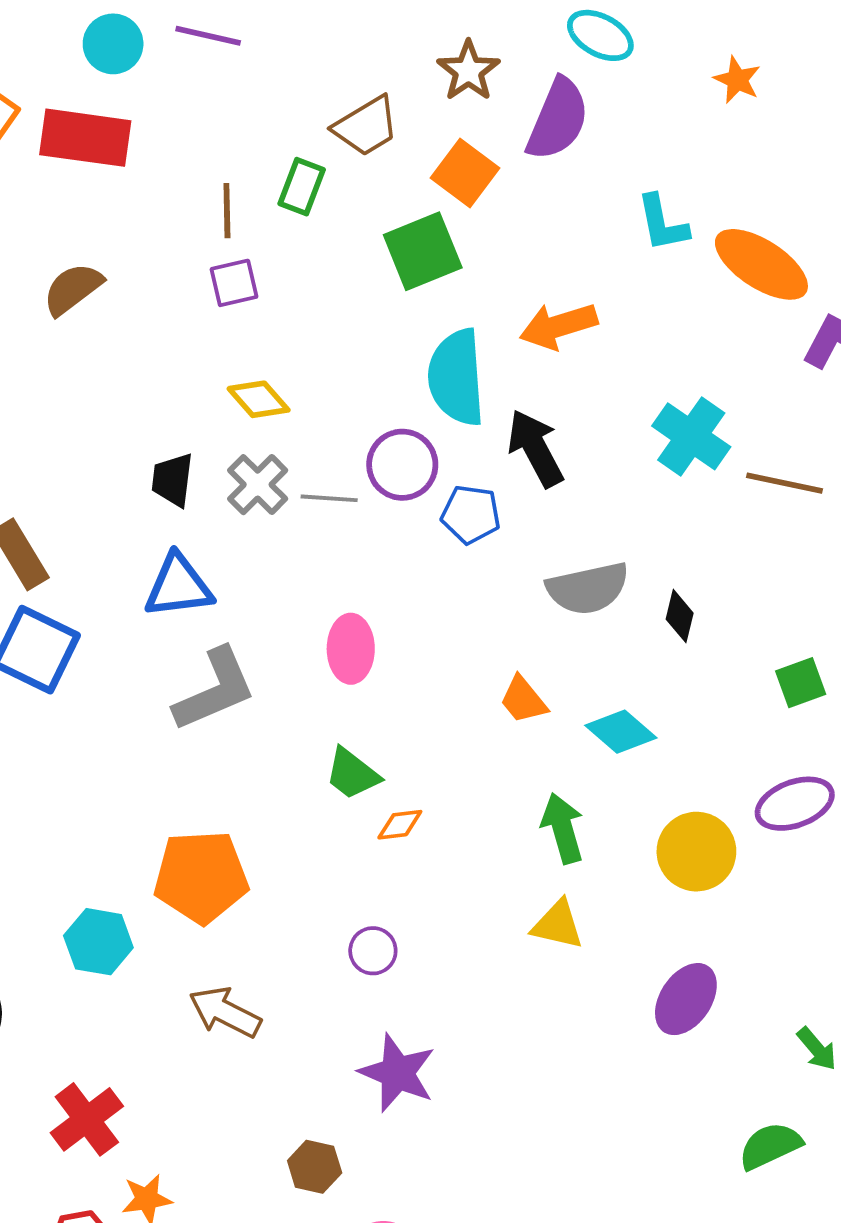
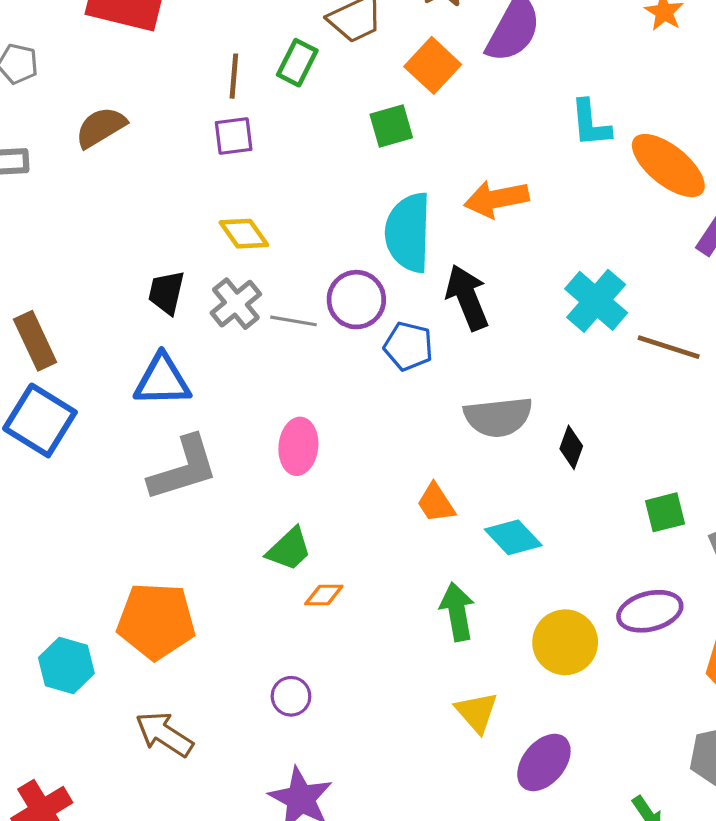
green square: (423, 251) -> (391, 126), size x0.7
green trapezoid: (352, 774) -> (289, 549), turned -87
yellow triangle: (558, 925) -> (477, 712), moved, turned 30

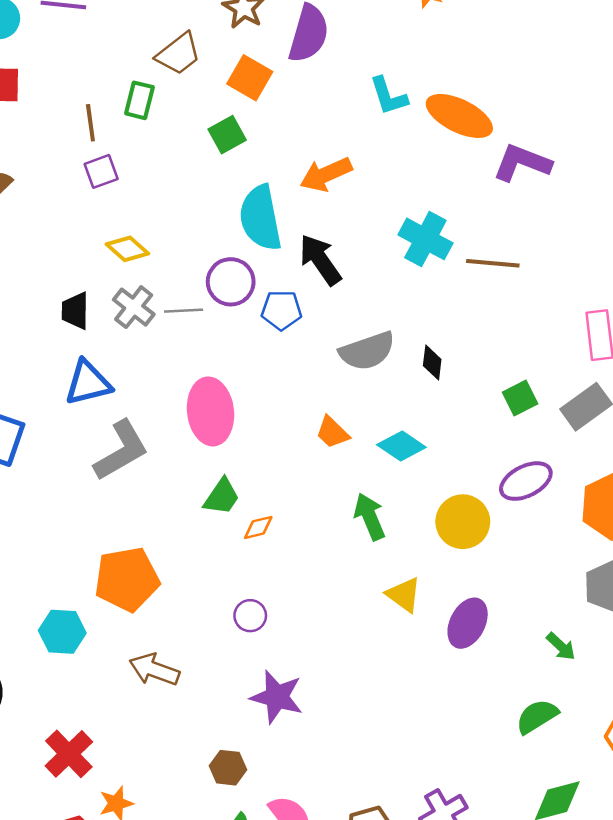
pink ellipse: (298, 446) -> (210, 411), size x1.4

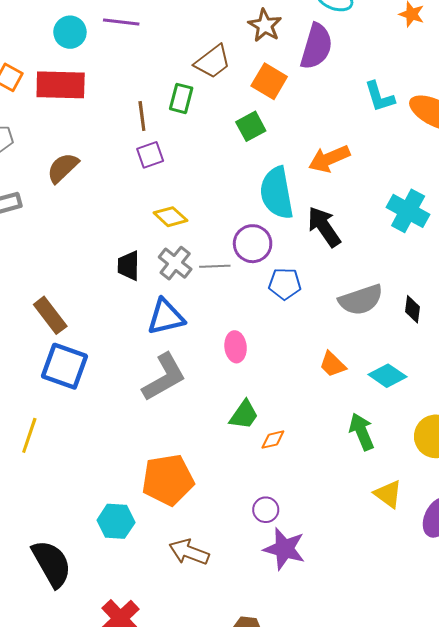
blue pentagon: (281, 310) -> (285, 284), moved
blue triangle: (88, 383) -> (166, 317), moved
pink ellipse: (210, 411) -> (236, 347), size x0.6
purple star: (277, 697) -> (284, 549), moved

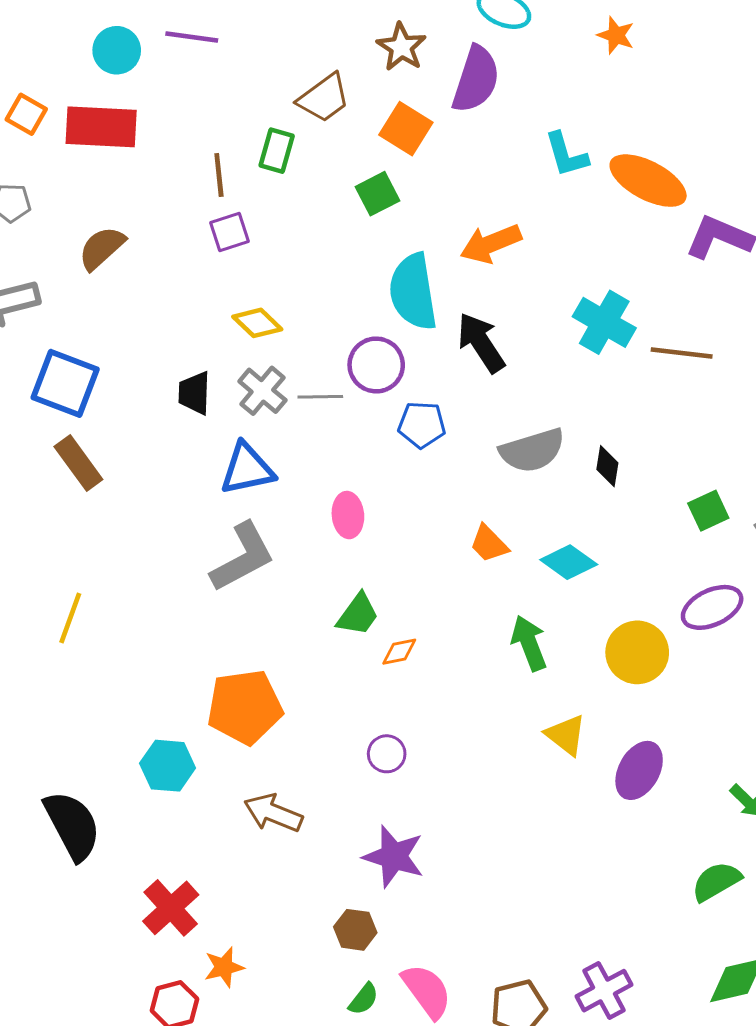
blue square: (65, 366) -> (65, 383), moved
yellow line: (29, 435) -> (70, 618), moved
purple star: (284, 549) -> (394, 856), moved

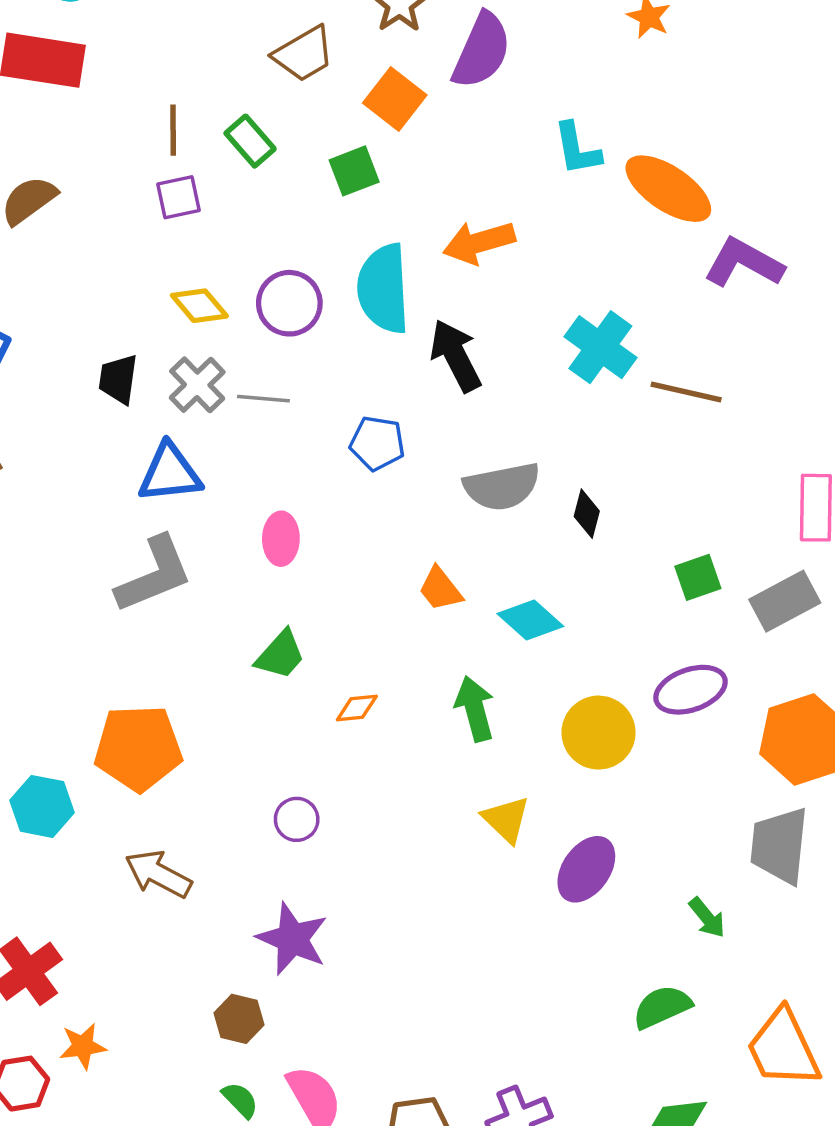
green rectangle: (277, 151) -> (250, 141), moved, turned -63
purple circle: (376, 365) -> (289, 303), moved
orange diamond: (399, 652) -> (357, 708), moved
green semicircle: (364, 999) -> (240, 1100), turned -88

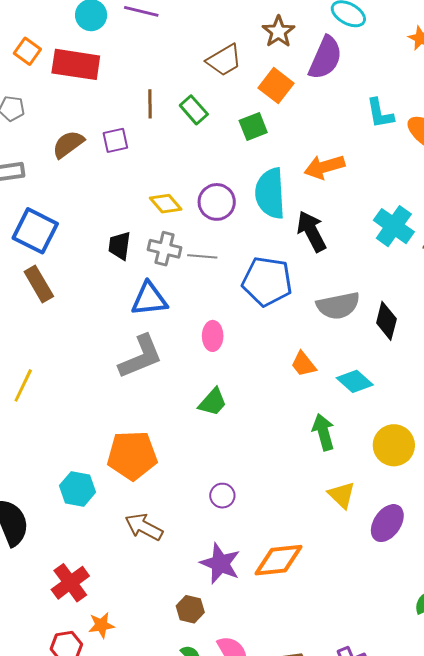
purple square: (179, 197) -> (115, 140), moved
gray cross: (197, 385) -> (165, 249), turned -32
blue pentagon: (377, 443) -> (267, 281), size x1.6
black diamond: (587, 514) -> (386, 321), size x1.4
orange diamond: (357, 708) -> (279, 560), moved, size x2.0

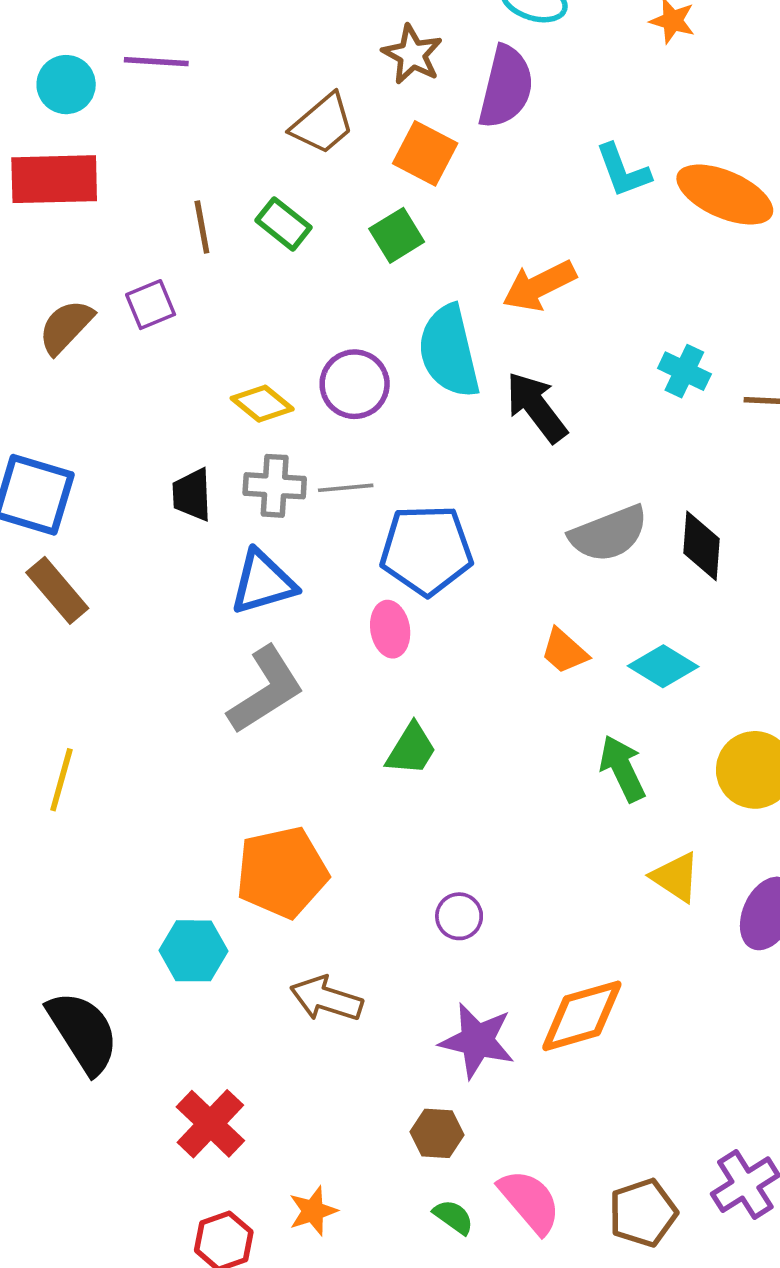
cyan cross: (394, 226) -> (684, 371), size x0.7
blue pentagon: (267, 281) -> (426, 550), moved
orange star: (101, 625) -> (313, 1211), moved

